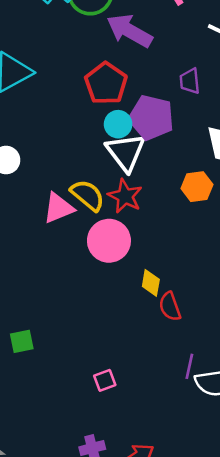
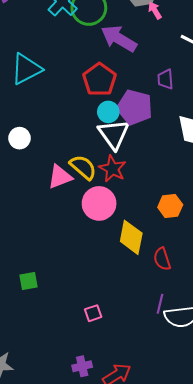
orange hexagon: (197, 187) -> (170, 206), moved
yellow diamond: (151, 283) -> (131, 237), size x1.6
red semicircle: (170, 307) -> (162, 259), moved

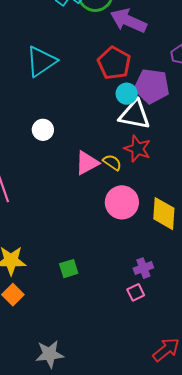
white triangle: (114, 134) -> (135, 115), turned -36
yellow semicircle: (83, 167) -> (112, 162), moved, size x0.7
pink circle: (99, 203) -> (122, 202), moved
purple cross: (82, 366) -> (143, 268), moved

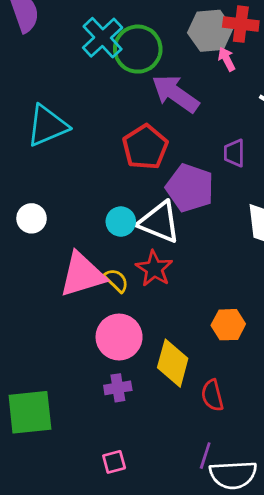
cyan circle: (127, 94) -> (121, 222), moved
pink triangle: (87, 163) -> (82, 275), size x1.4
purple cross: (143, 268) -> (118, 388), moved
green square: (69, 269) -> (30, 412), size x1.8

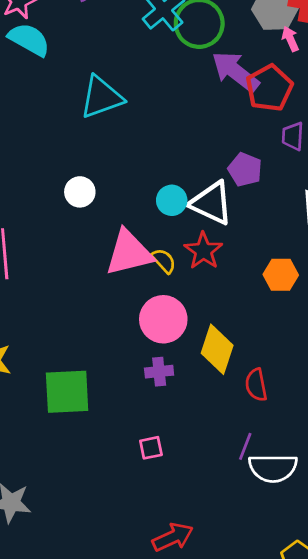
red pentagon: (145, 147) -> (269, 88), moved
purple pentagon: (190, 188) -> (245, 170), size x0.7
orange hexagon: (228, 325) -> (281, 275), moved

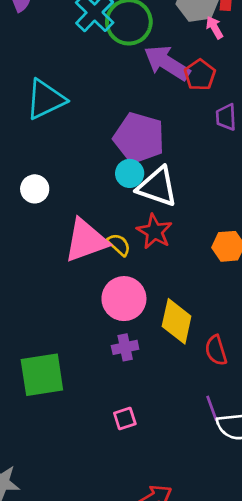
red pentagon: (269, 88) -> (200, 75), size x0.7
purple pentagon: (245, 170) -> (139, 138), moved, size x1.6
cyan circle: (172, 200) -> (130, 173), moved
purple line: (245, 446) -> (212, 408), turned -35

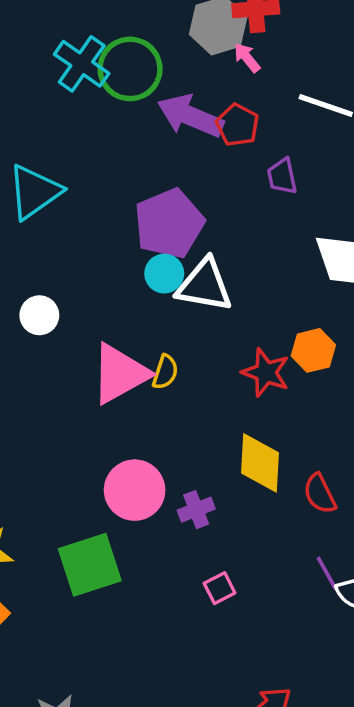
purple pentagon: (139, 138) -> (169, 223), turned -30
red star: (154, 232) -> (266, 373), moved
yellow semicircle: (119, 245) -> (165, 372), turned 75
pink circle: (124, 299) -> (135, 490), moved
pink square: (125, 419) -> (220, 588), moved

